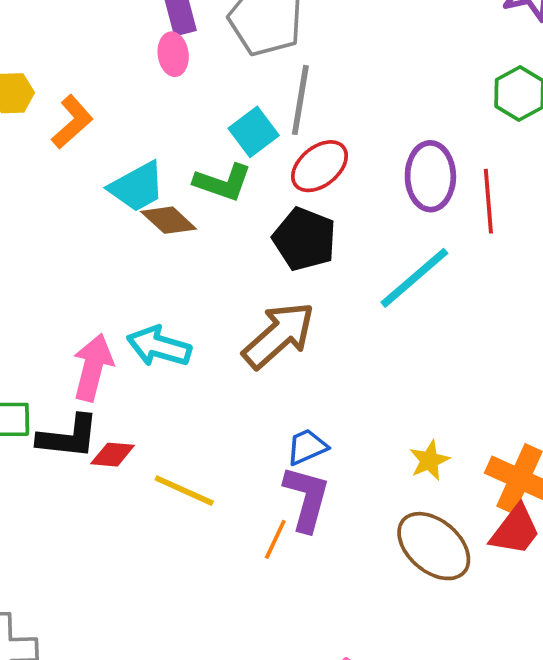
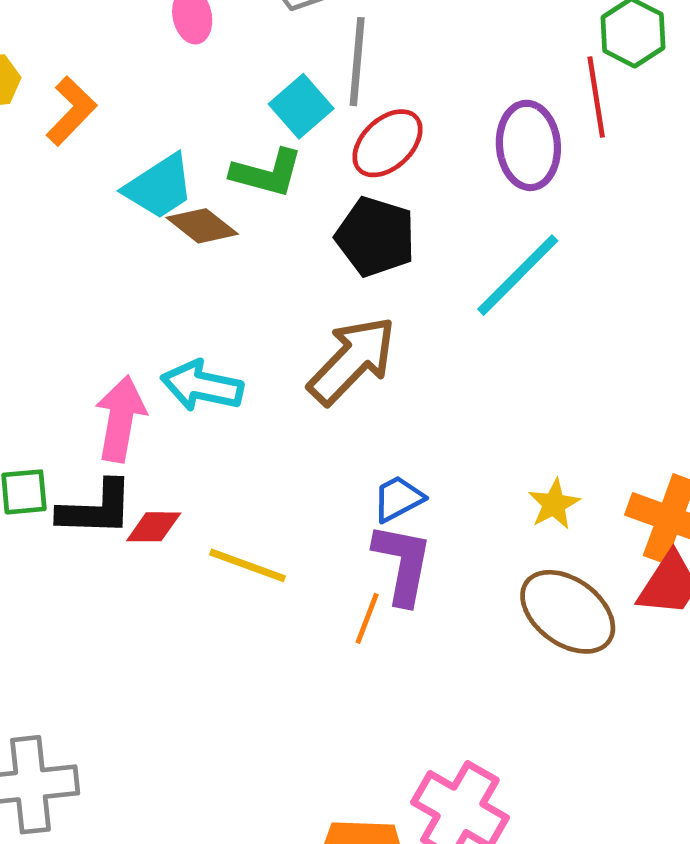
red line: (488, 201) -> (596, 97), moved

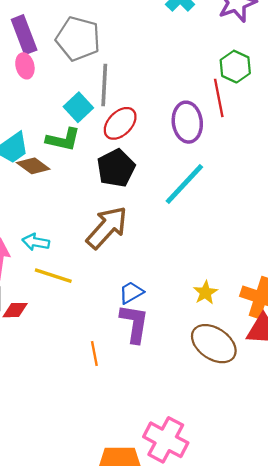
black pentagon: (375, 237) -> (116, 168), turned 30
cyan arrow: (202, 386) -> (36, 242), size x0.7
yellow line: (248, 565) -> (53, 276), moved
orange line: (367, 618) -> (94, 353), moved, turned -30

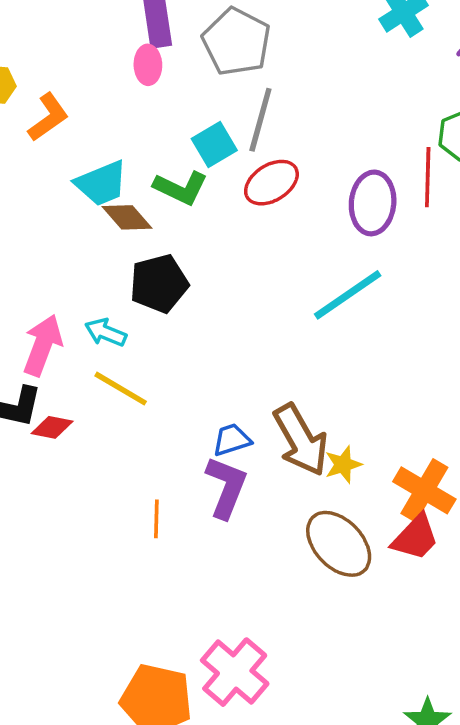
black pentagon: (116, 168) -> (159, 284), moved
brown arrow: (107, 227) -> (301, 440), moved, turned 96

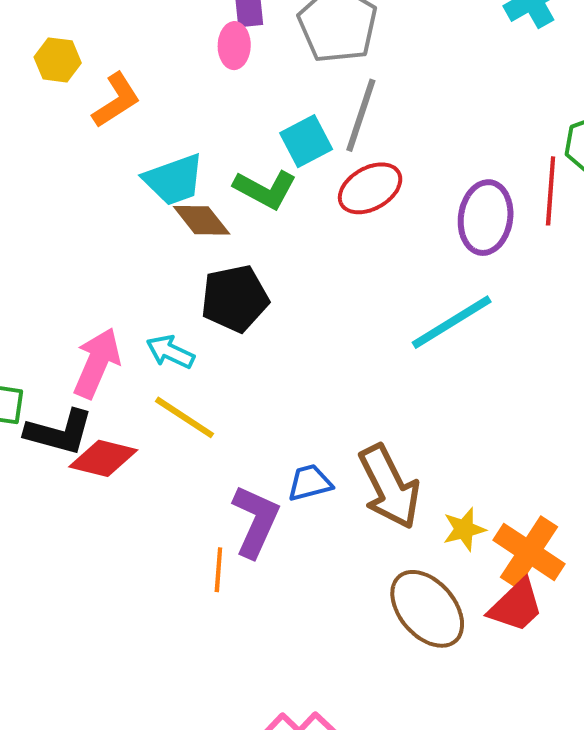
red diamond: (52, 427) -> (103, 458), size x1.4
yellow star: (343, 464) -> (464, 529), moved
purple L-shape: (226, 487) -> (256, 521), moved

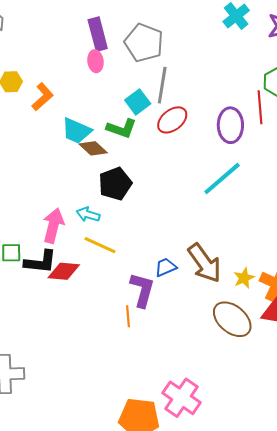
cyan trapezoid: (174, 180) -> (77, 131), turned 52

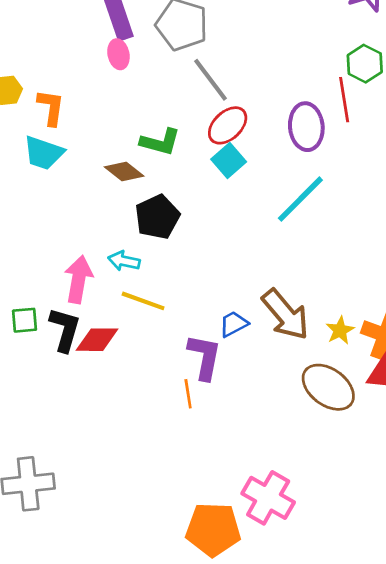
gray line: (162, 85) -> (211, 80), turned -42
orange L-shape: (43, 97) -> (51, 107), turned -36
cyan square: (138, 102) -> (229, 161), moved
cyan trapezoid: (77, 131) -> (44, 153), moved
black L-shape: (40, 262) -> (65, 330), turned -76

